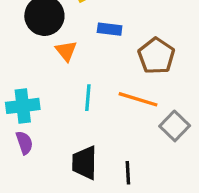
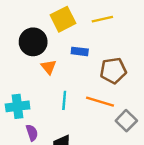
brown pentagon: (156, 56) -> (113, 71), turned 30
purple semicircle: (24, 143) -> (32, 133), moved

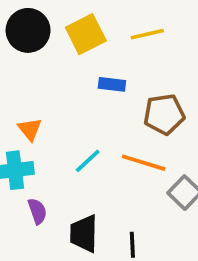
black circle: (33, 42) -> (28, 30), moved
orange triangle: (49, 67) -> (30, 129), moved
cyan line: (64, 100) -> (88, 161), turned 42

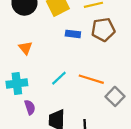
brown pentagon: (164, 114) -> (103, 30), moved
orange triangle: (30, 129) -> (26, 48), moved

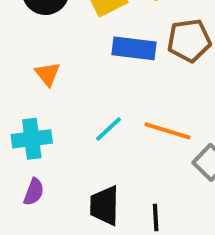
blue rectangle: (73, 34) -> (134, 48), size x1.5
purple semicircle: (30, 107) -> (34, 192), moved, turned 40

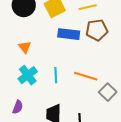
cyan line: (108, 129) -> (56, 75), turned -49
cyan cross: (32, 139) -> (28, 75), moved, turned -30

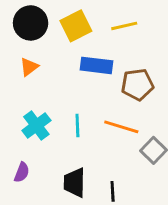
brown pentagon: (97, 30) -> (137, 84), moved
orange triangle: (25, 47) -> (29, 67), moved, turned 32

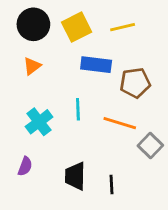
cyan line: (77, 125) -> (78, 109), moved

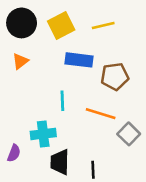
cyan cross: (39, 122) -> (43, 134), moved, turned 30

